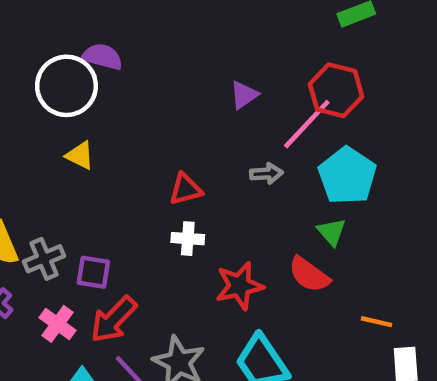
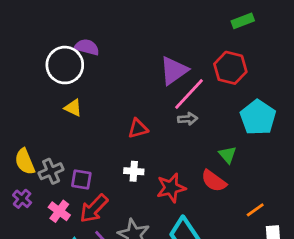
purple triangle: (244, 95) -> (174, 71), size x1.6
pink line: (307, 124) -> (189, 94), moved
cyan pentagon: (347, 176) -> (258, 117), moved
white cross: (188, 239) -> (134, 171), moved
orange line: (376, 322) -> (255, 210), turned -48

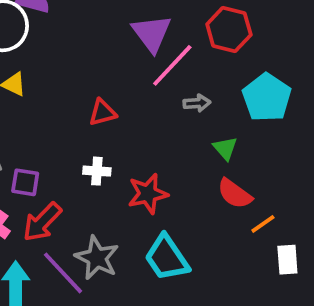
purple triangle: (174, 71) -> (152, 33), turned -32
gray arrow: (188, 119) -> (197, 103), moved
red semicircle: (214, 181) -> (235, 194), moved

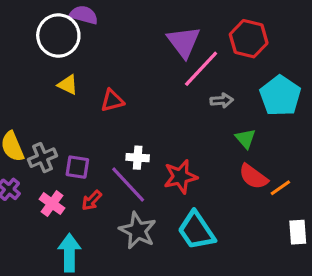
red triangle: (103, 113) -> (112, 101), moved
red arrow: (42, 222) -> (92, 200), size x0.6
orange line: (263, 224) -> (280, 188), moved
purple line: (63, 273) -> (128, 185), moved

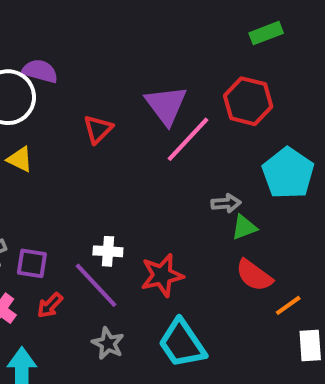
red triangle: (112, 101) -> (98, 129), moved, turned -30
gray arrow: (222, 101) -> (226, 203), moved
green triangle: (245, 139) -> (244, 227), turned 50
orange line: (280, 188) -> (288, 305), moved
gray star: (138, 231) -> (108, 343), size x0.7

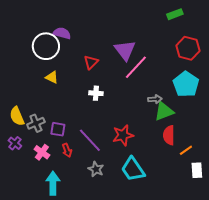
red hexagon: (248, 101) -> (188, 48), moved
green triangle: (244, 227) -> (164, 111), size x1.5
white cross: (108, 251) -> (96, 93), moved
red semicircle: (254, 275) -> (169, 135), turned 54
red arrow: (50, 305) -> (67, 150), turned -64

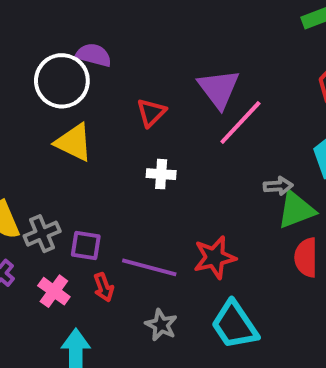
yellow triangle: (52, 77) -> (74, 142), size x1.5
purple line: (90, 140) -> (149, 267), turned -32

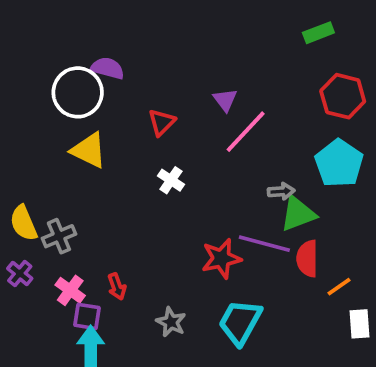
purple triangle: (219, 89) -> (225, 100), size x0.6
white cross: (161, 174) -> (171, 180), turned 30
purple square: (86, 246) -> (87, 316), moved
purple line: (149, 267) -> (264, 244), moved
cyan trapezoid: (235, 325) -> (240, 322), turned 63

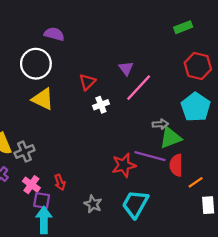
purple semicircle: (108, 68) -> (54, 34), moved
white cross: (171, 180) -> (101, 105), moved, turned 35

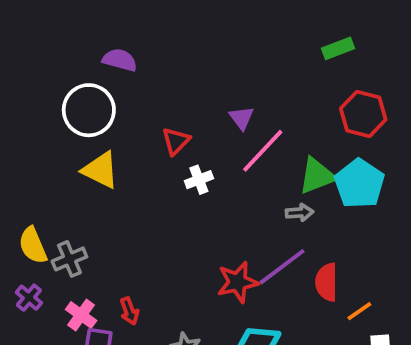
green triangle: (171, 138) -> (317, 176), moved
purple line: (150, 156) -> (282, 267), turned -52

